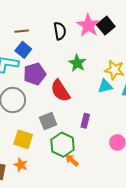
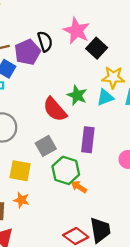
black square: (106, 26) -> (97, 48), moved
green star: (77, 63) -> (77, 95), moved
purple pentagon: (35, 74) -> (27, 52), moved
purple rectangle: (85, 121) -> (88, 140), size x1.5

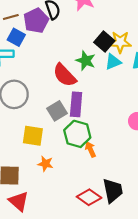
black square: (97, 48) -> (104, 42), moved
purple rectangle: (88, 140) -> (76, 104), moved
orange arrow: (79, 187) -> (90, 149), turned 35
orange star: (21, 200) -> (45, 164), moved

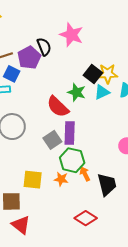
yellow square: (33, 136) -> (33, 180), moved
orange star: (45, 164) -> (61, 179), moved
black trapezoid: (113, 191) -> (107, 185), moved

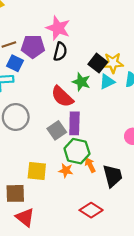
pink star: (71, 35) -> (58, 28), moved
black semicircle: (44, 47) -> (60, 52), moved, turned 36
purple pentagon: (29, 58) -> (33, 47), turned 30

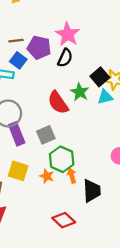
purple rectangle: (74, 123) -> (17, 134), moved, turned -35

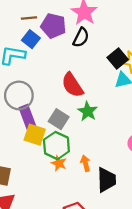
green star: (80, 92) -> (88, 111), moved
gray square: (46, 135) -> (59, 119), turned -36
green hexagon: (62, 159) -> (56, 146), moved
yellow square: (18, 171) -> (35, 135), moved

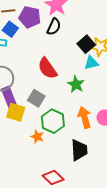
green star: (88, 111) -> (76, 84), moved
green hexagon: (56, 146) -> (53, 121), moved
orange arrow: (85, 163) -> (85, 117), moved, size x1.5

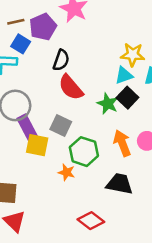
purple pentagon: (30, 17) -> (43, 27), turned -30
black semicircle: (54, 27) -> (61, 60), moved
black square: (86, 44) -> (127, 98), moved
black trapezoid: (79, 150) -> (119, 184), turned -70

